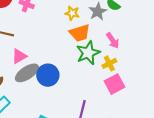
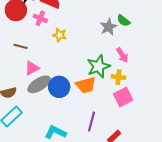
yellow star: (72, 13) -> (60, 35), moved
orange trapezoid: (80, 33) -> (86, 85), moved
yellow cross: (109, 63) -> (118, 77), turned 32

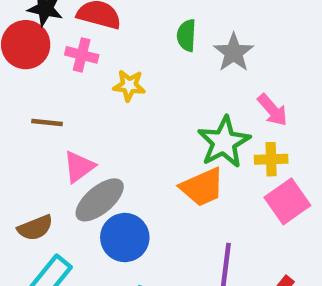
green semicircle: (124, 21) -> (186, 35), moved, turned 64
blue circle: (59, 87) -> (125, 238), moved

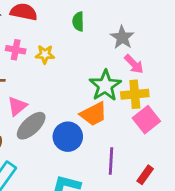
gray star: (234, 53) -> (122, 37), moved
pink cross: (82, 55) -> (16, 50), moved
yellow cross: (271, 159) -> (135, 94), size x1.4
blue circle: (125, 238) -> (68, 137), moved

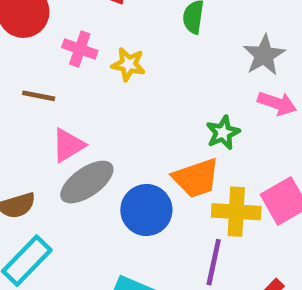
pink arrow: (134, 64) -> (277, 103), turned -35
green star: (105, 86) -> (223, 133), size x0.6
yellow cross: (135, 94) -> (236, 212), moved

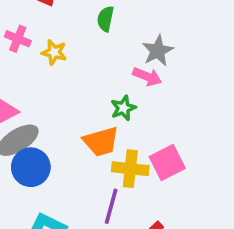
pink arrow: (277, 103) -> (147, 77), moved
blue circle: (146, 210) -> (31, 167), moved

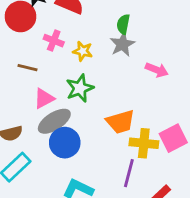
gray star: (158, 51) -> (122, 44), moved
green star: (123, 108) -> (80, 88), moved, size x1.4

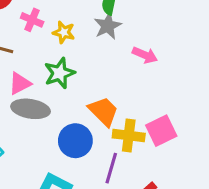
gray ellipse: (54, 121) -> (31, 109), turned 40
orange trapezoid: (120, 122) -> (103, 111), turned -120
blue circle: (65, 143) -> (75, 141), moved

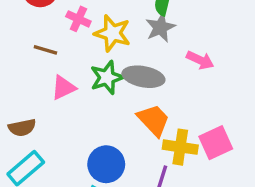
yellow star: (64, 32) -> (112, 33), size x1.5
gray ellipse: (31, 109) -> (143, 77), moved
blue circle: (75, 141) -> (106, 164), moved

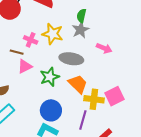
pink cross: (78, 19) -> (31, 40), moved
brown line: (45, 50) -> (17, 52), moved
green star: (107, 78) -> (50, 77), moved

